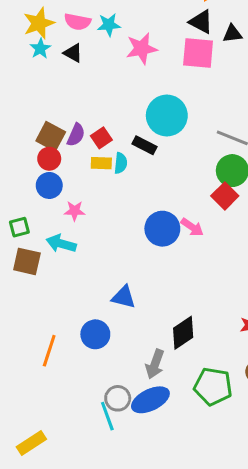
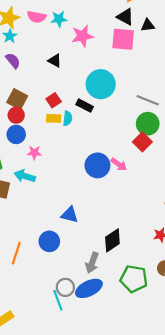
black triangle: (73, 53) -> (55, 61), moved
purple semicircle: (76, 135) -> (13, 61), moved, turned -63

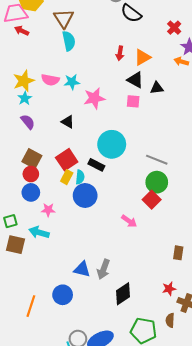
pink square: (123, 39) -> (133, 101), size x0.6
red square: (54, 100) -> (67, 160), size x1.5
yellow rectangle: (54, 118) -> (67, 177), turned -64
blue circle: (97, 165) -> (85, 195), moved
gray arrow: (92, 263) -> (104, 269), moved

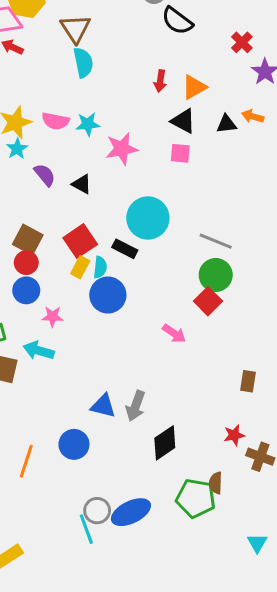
orange arrow: (181, 61) -> (253, 116), moved
black triangle: (157, 88) -> (226, 124), moved
purple semicircle: (28, 122) -> (45, 175), moved
brown semicircle: (170, 320) -> (216, 483), moved

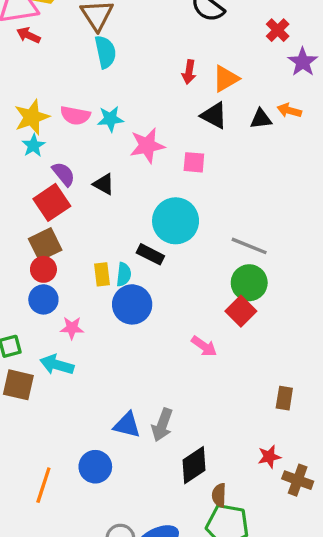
pink square: (180, 153) -> (194, 162), moved
brown square: (28, 240) -> (45, 244), turned 36
red square: (80, 241) -> (52, 202), moved
yellow rectangle: (80, 267) -> (102, 274), turned -35
brown semicircle: (216, 483) -> (219, 495), moved

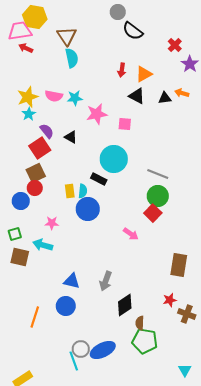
blue circle: (43, 299) -> (21, 201), moved
brown rectangle: (284, 398) -> (179, 265), size x1.6
blue triangle: (127, 425) -> (72, 281), moved

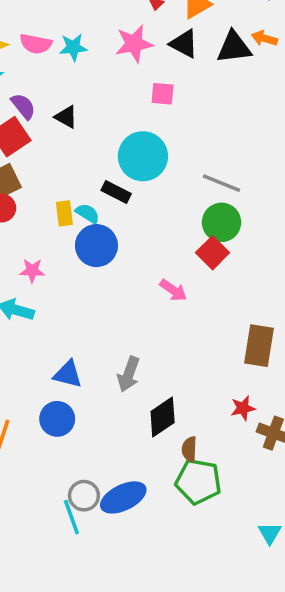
black triangle: (165, 98) -> (234, 47), size x1.5
pink star: (97, 114) -> (134, 44), moved
cyan semicircle: (83, 191) -> (88, 213), turned -64

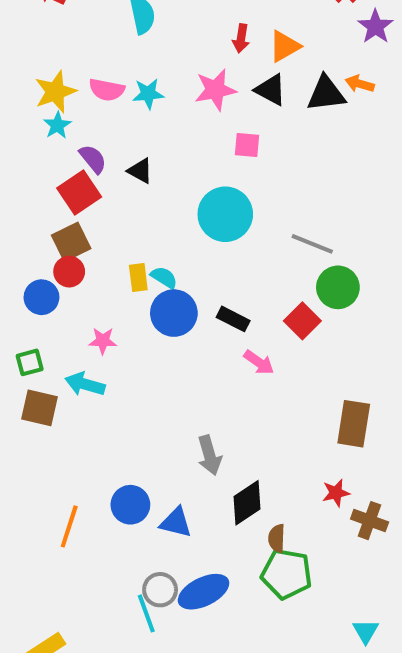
black rectangle: (116, 192) -> (233, 319), moved
green circle: (222, 222) -> (338, 287), moved
blue triangle: (68, 374) -> (176, 523), moved
gray arrow: (129, 374) -> (209, 455), turned -36

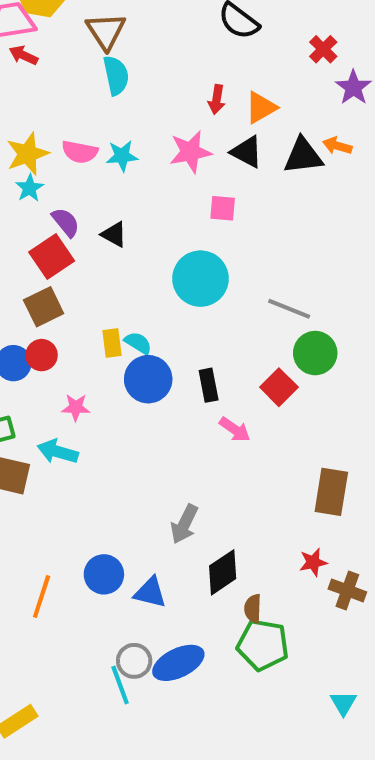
red circle: (69, 272) -> (42, 355), moved
black rectangle: (233, 319) -> (209, 385), turned 52
gray arrow: (209, 455) -> (184, 524), turned 42

